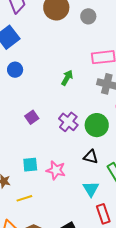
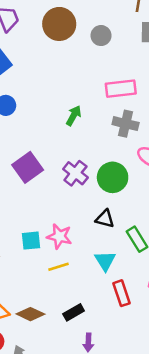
purple square: (32, 117) -> (28, 167), size x1.6
cyan square: (30, 165) -> (31, 241), moved
yellow line: (24, 198) -> (59, 267), moved

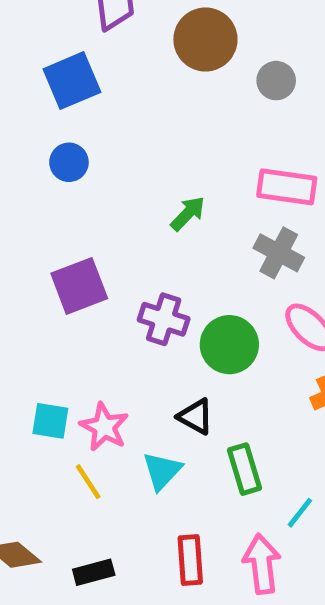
purple cross: (75, 173) -> (164, 319), turned -35
cyan triangle: (105, 261) -> (162, 471), moved
yellow line: (59, 267) -> (88, 482), turned 60

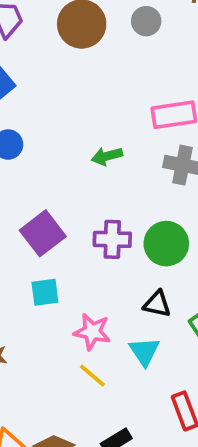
gray circle: (276, 81) -> (146, 21), moved
green arrow: (188, 214) -> (107, 156), turned -132
cyan square: (50, 421) -> (45, 292), moved

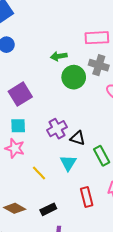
purple cross: (112, 239) -> (57, 129), moved, turned -36
green circle: (166, 244) -> (74, 77), moved
pink star: (92, 332) -> (15, 148), moved

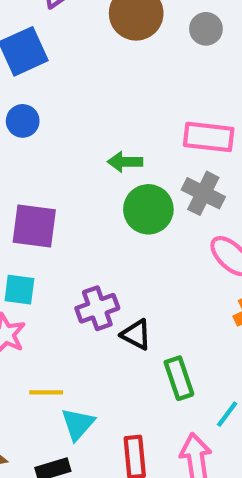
purple square: (20, 94) -> (34, 226), turned 30
cyan triangle: (68, 163) -> (78, 424), moved
yellow line: (39, 173) -> (46, 392), turned -56

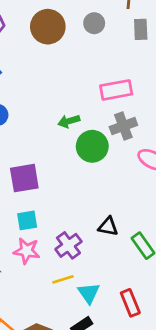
gray cross: (203, 193) -> (123, 126), turned -30
purple cross: (97, 308) -> (68, 245), moved

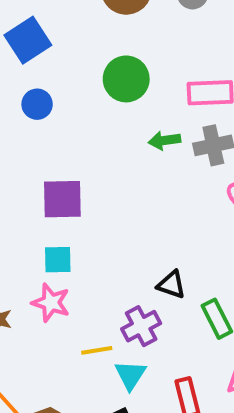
green arrow: (69, 121) -> (164, 140), moved
green circle: (92, 146) -> (126, 79), moved
purple cross: (68, 245) -> (141, 326), moved

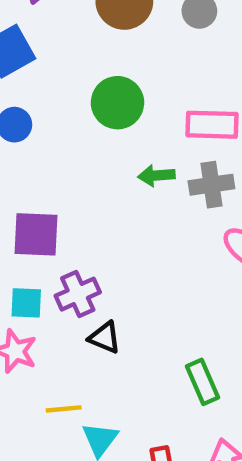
black triangle: (171, 285) -> (105, 337), moved
purple cross: (141, 326) -> (78, 294), moved

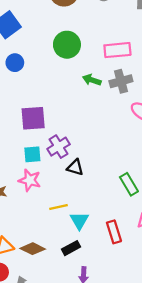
green arrow: (156, 176) -> (92, 80), turned 30

